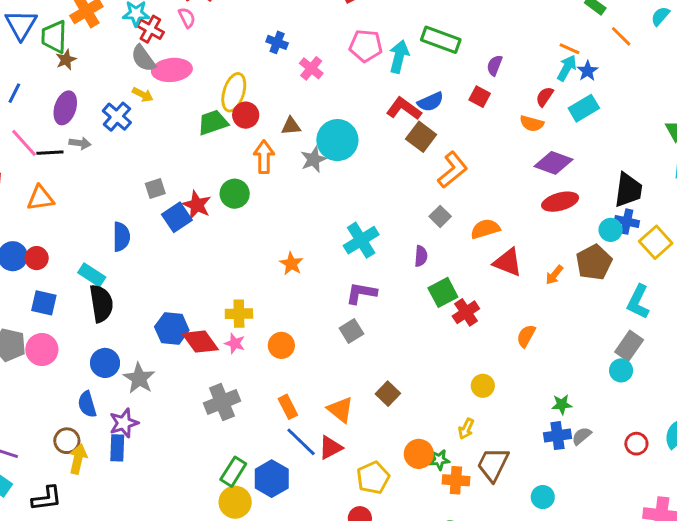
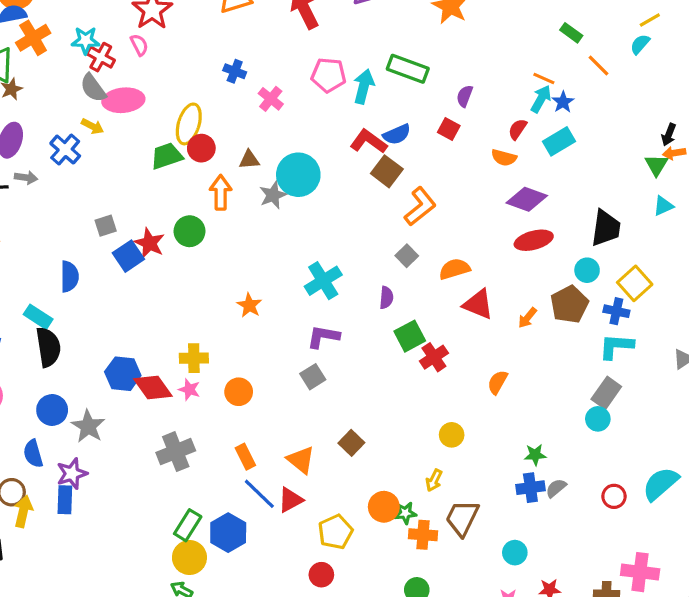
blue cross: (627, 222) -> (616, 311), moved
cyan L-shape: (638, 302) -> (616, 346), turned 68

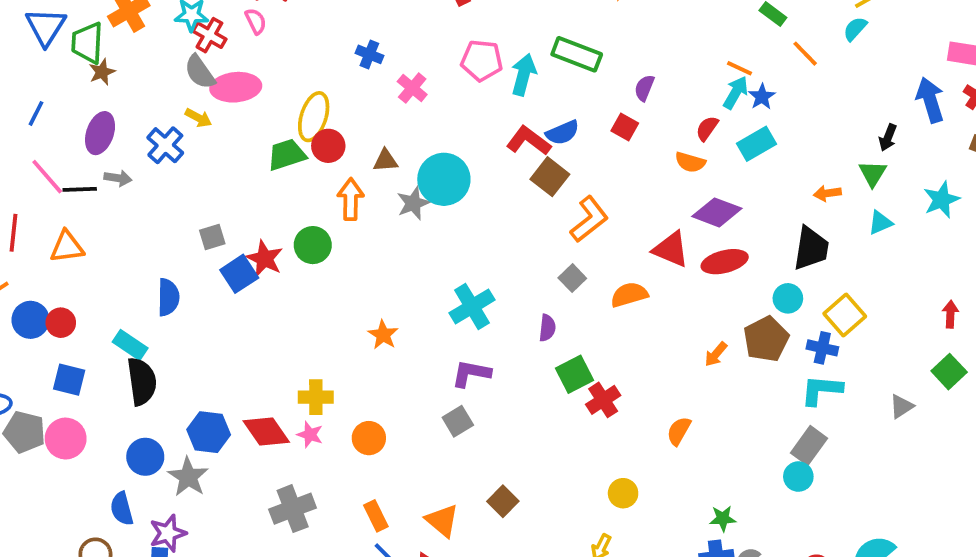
orange arrow: (674, 153) -> (827, 193), moved
red triangle: (478, 304) -> (671, 249), moved
blue hexagon: (123, 374) -> (209, 432), moved

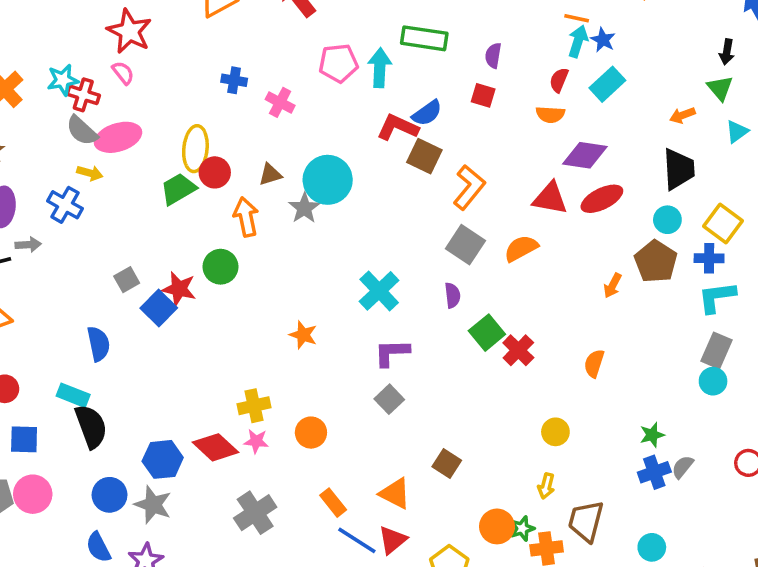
gray square: (572, 278) -> (465, 245), size x1.5

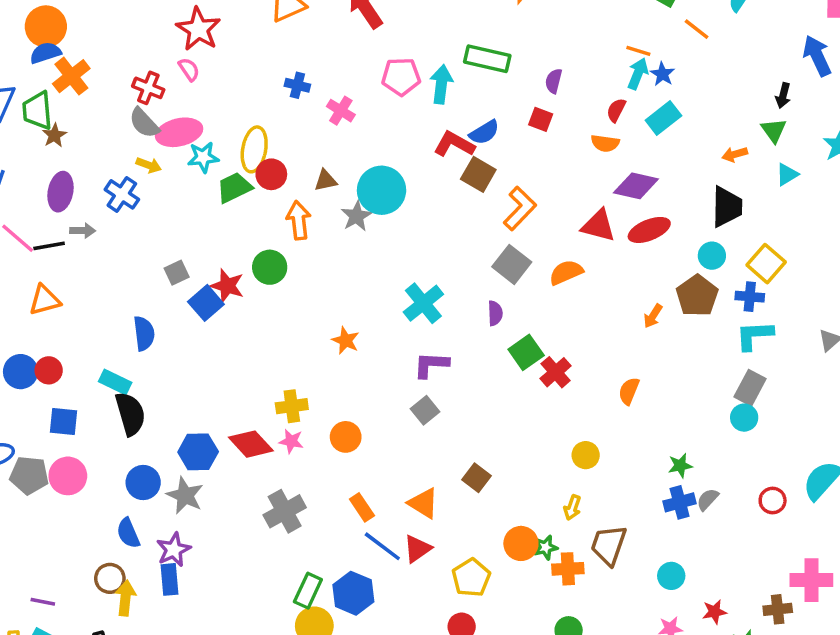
cyan star: (63, 80) -> (203, 157), moved

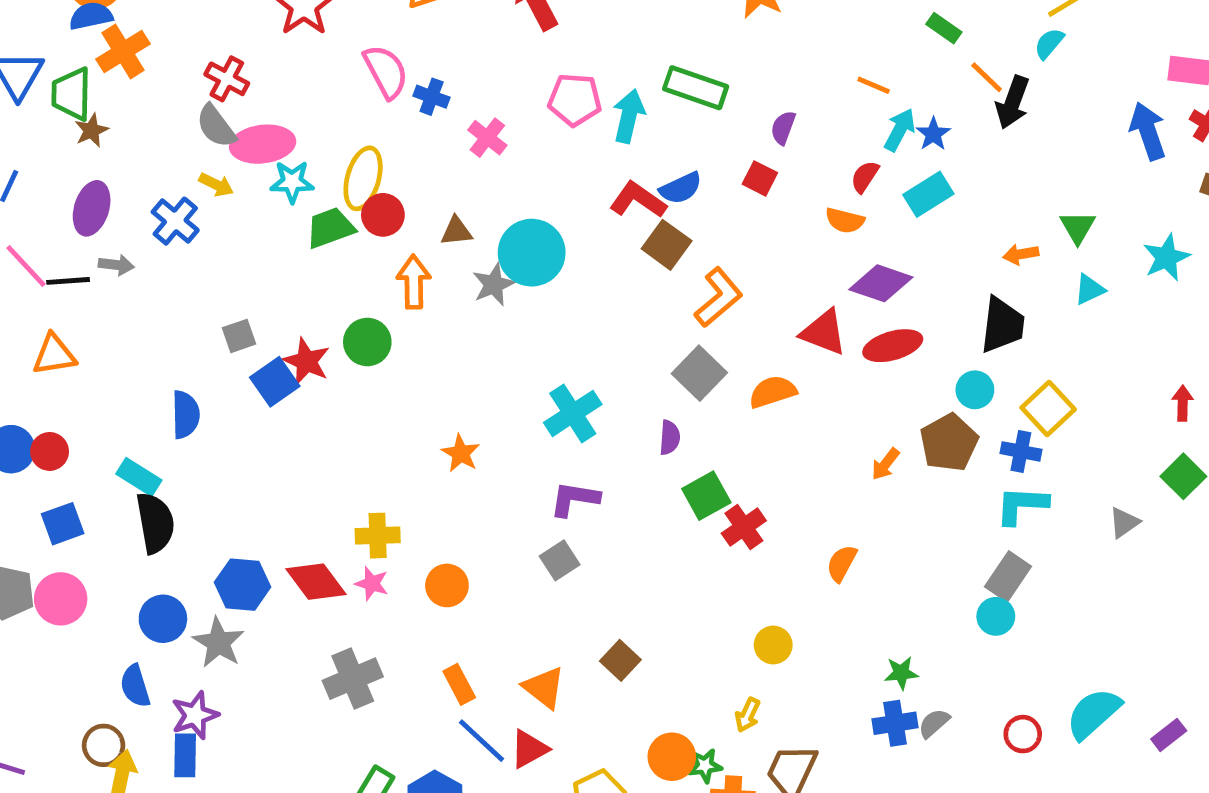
orange line: (638, 51) -> (874, 85), moved
pink semicircle: (189, 69) -> (386, 72), moved, size x1.6
black arrow: (783, 95) -> (1013, 102), moved, size x1.5
blue square: (64, 421) -> (63, 524), turned -32

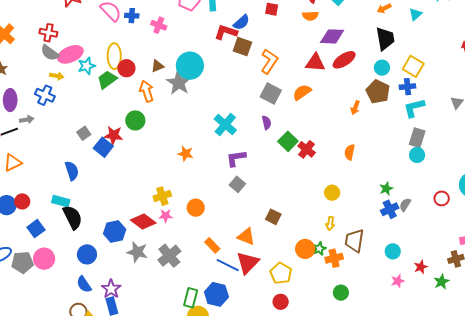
gray star: (494, 284) -> (179, 83), size x1.4
gray star: (218, 643) -> (137, 252), moved
red triangle: (529, 749) -> (248, 263), size x1.4

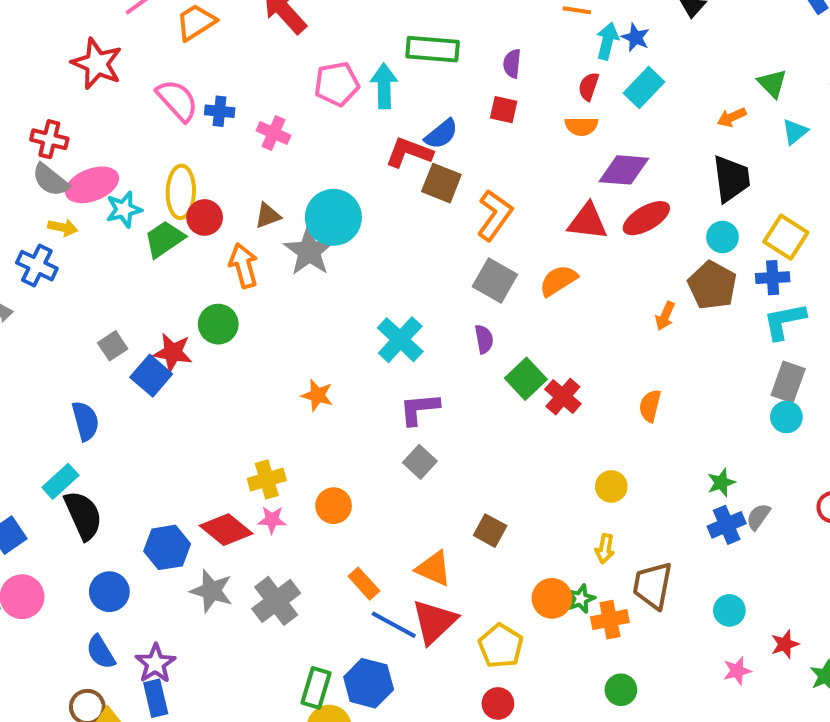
cyan rectangle: (61, 201) -> (60, 481), turned -60

